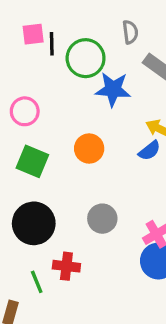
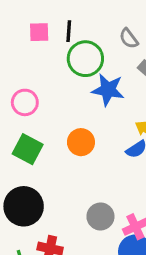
gray semicircle: (130, 32) -> (129, 38), turned 145
black line: (52, 44) -> (69, 31), moved
gray circle: (102, 219) -> (100, 216), moved

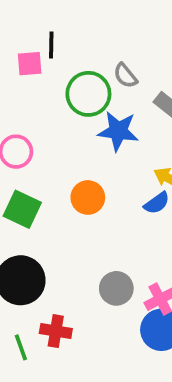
black line: (69, 31) -> (51, 45), moved
gray semicircle: (129, 38) -> (125, 76), moved

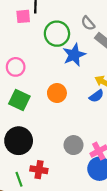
gray semicircle: (125, 76) -> (88, 23), moved
blue star: (118, 131) -> (74, 55), turned -30

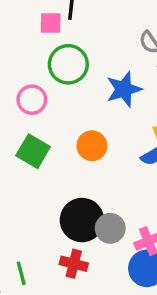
green circle: (57, 34) -> (68, 64), moved
black circle: (19, 141) -> (82, 220), moved
red cross: (39, 170) -> (74, 264), moved

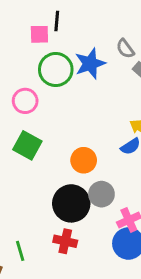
blue star: (124, 89) -> (90, 64), moved
orange circle: (92, 146) -> (84, 160), moved
gray circle: (110, 228) -> (101, 194), moved

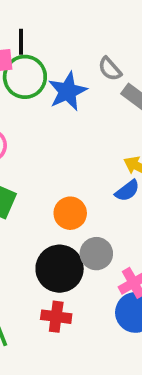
green circle: (56, 70) -> (25, 77), moved

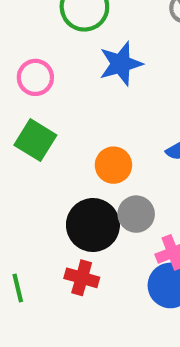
blue star: (68, 91) -> (121, 64), moved

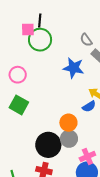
blue star: (121, 64) -> (74, 68), moved, turned 30
orange circle: (113, 165) -> (68, 123), moved

